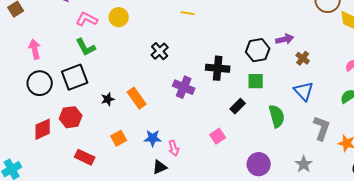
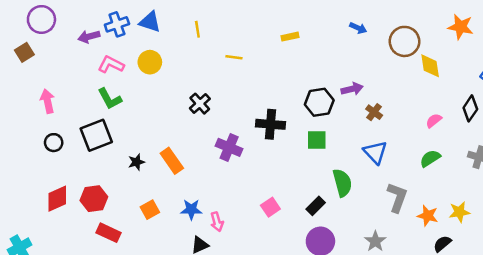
black circle: (40, 83) -> (54, 143), size x0.6
black rectangle: (238, 106) -> (316, 206), moved
red hexagon: (71, 117) -> (94, 199), moved

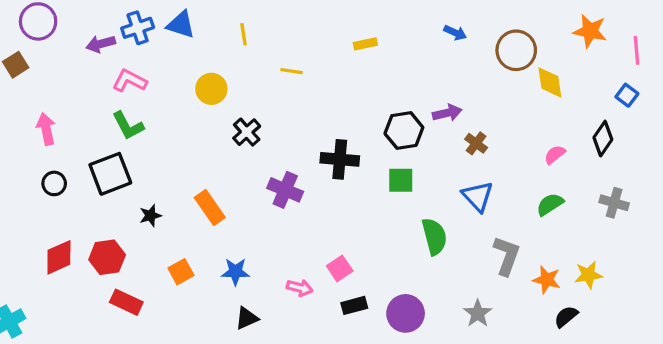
yellow circle: (150, 62) -> (211, 89), moved
black star: (136, 162) -> (150, 216), moved
black rectangle: (316, 206) -> (354, 305), moved, turned 30
pink arrow: (217, 222) -> (300, 288), moved, turned -60

